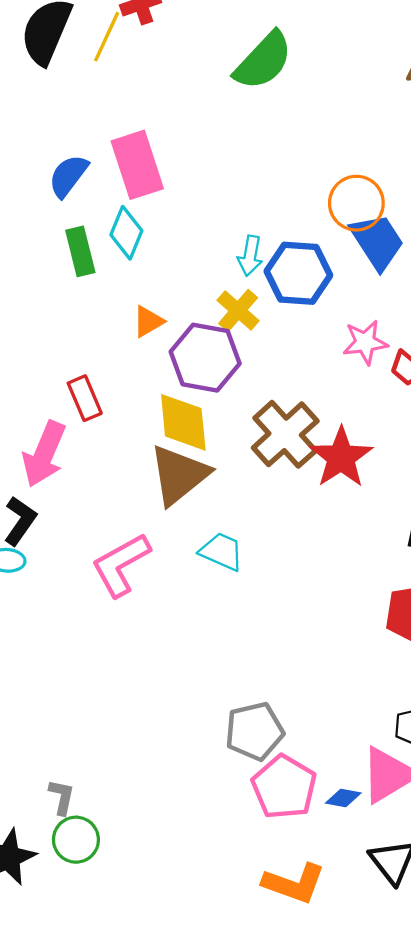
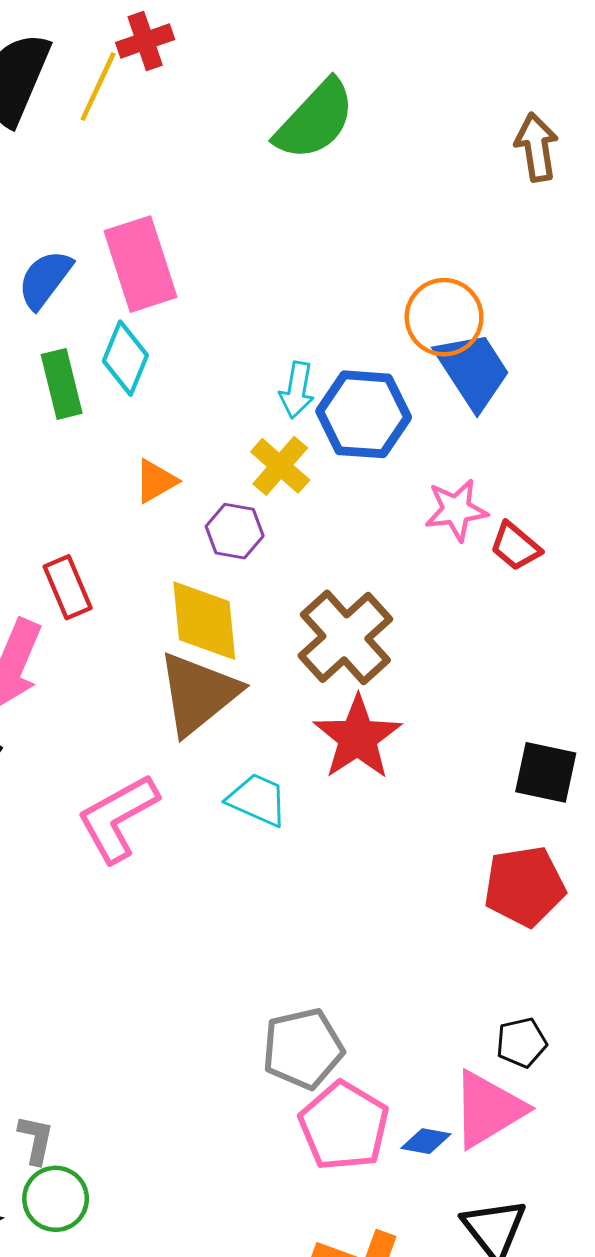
purple hexagon: (205, 358) -> (235, 531), size x0.6
red star: (341, 457) -> (358, 738), moved

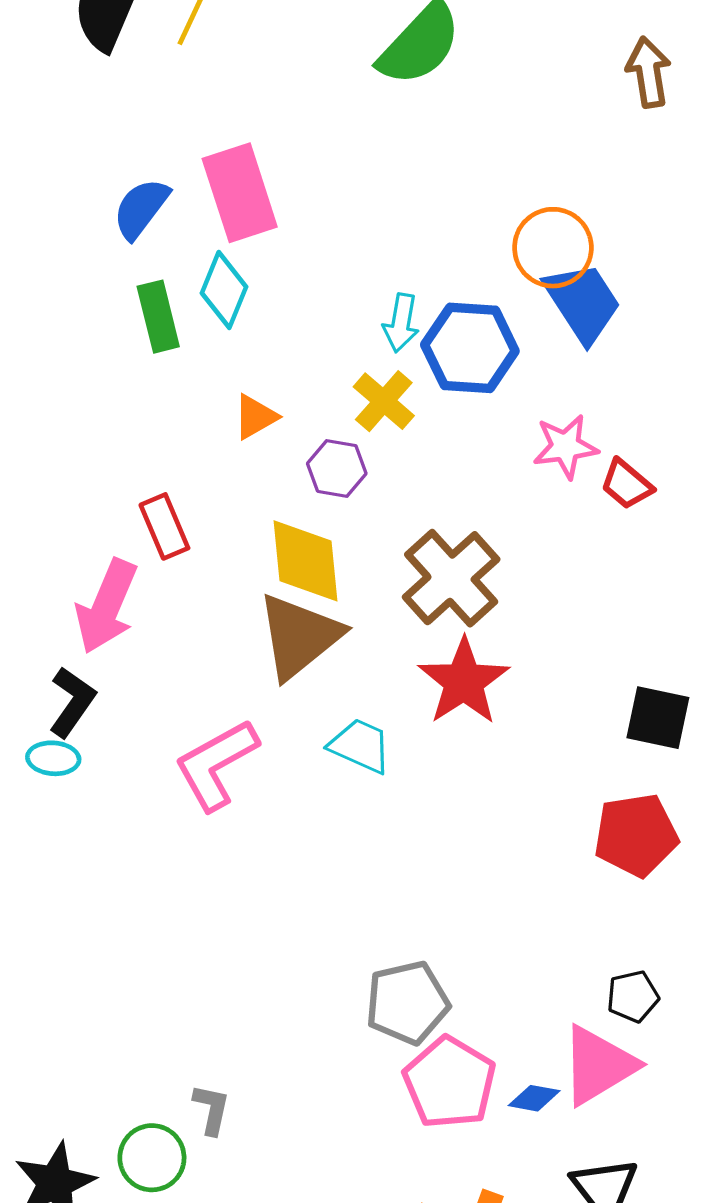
gray L-shape: (36, 1140) -> (211, 1109), moved

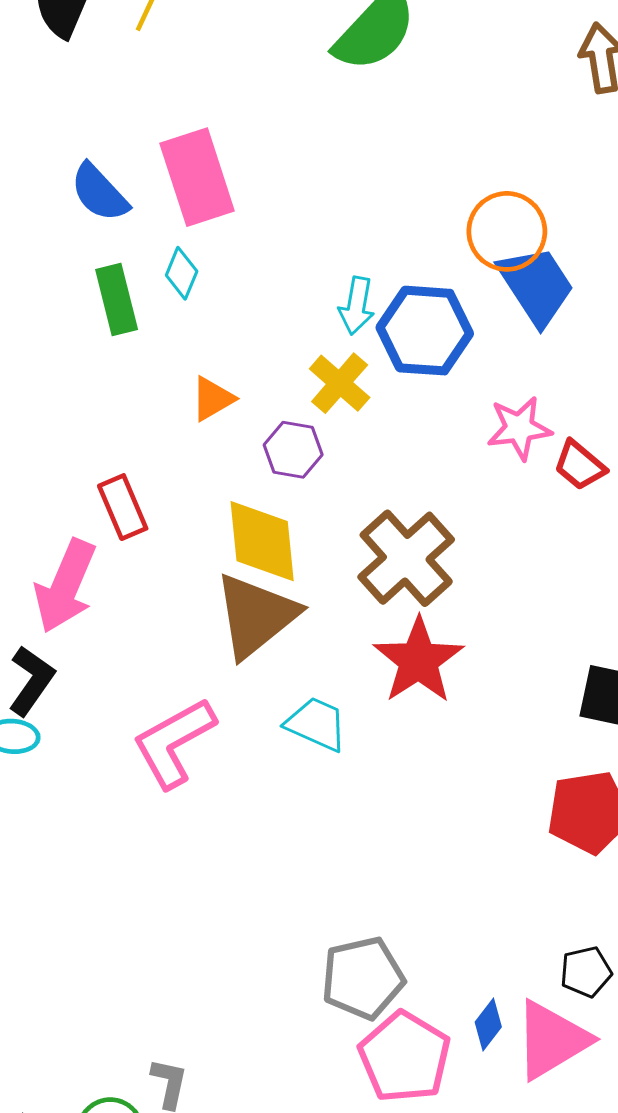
blue semicircle: (141, 208) -> (99, 193), turned -80
cyan diamond: (224, 290) -> (182, 273), size x0.7
blue diamond: (534, 1098) -> (488, 1024), moved, turned -63

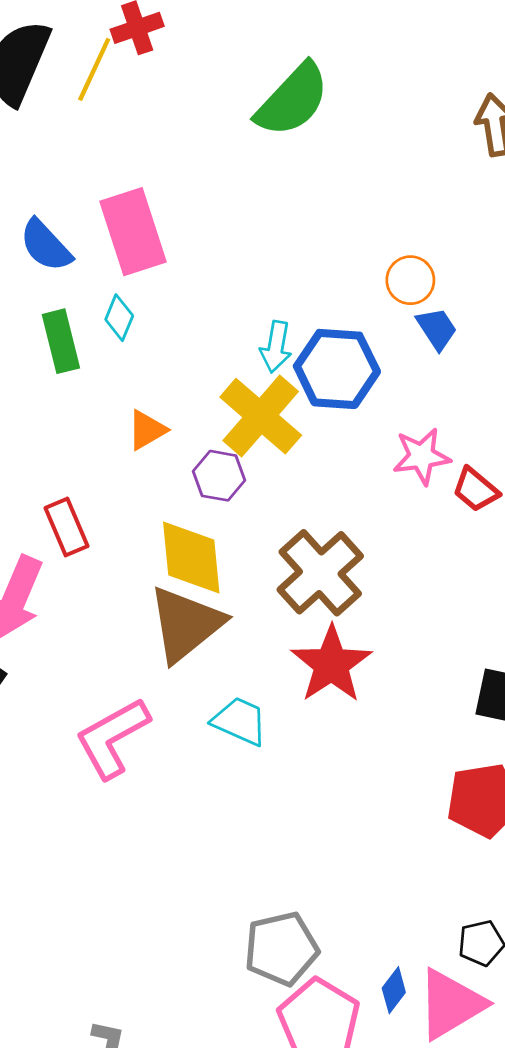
orange circle: (507, 231) -> (410, 280), size x0.7
blue trapezoid: (536, 286) -> (437, 329), size x0.6
yellow cross: (340, 383) -> (261, 416), size x1.5

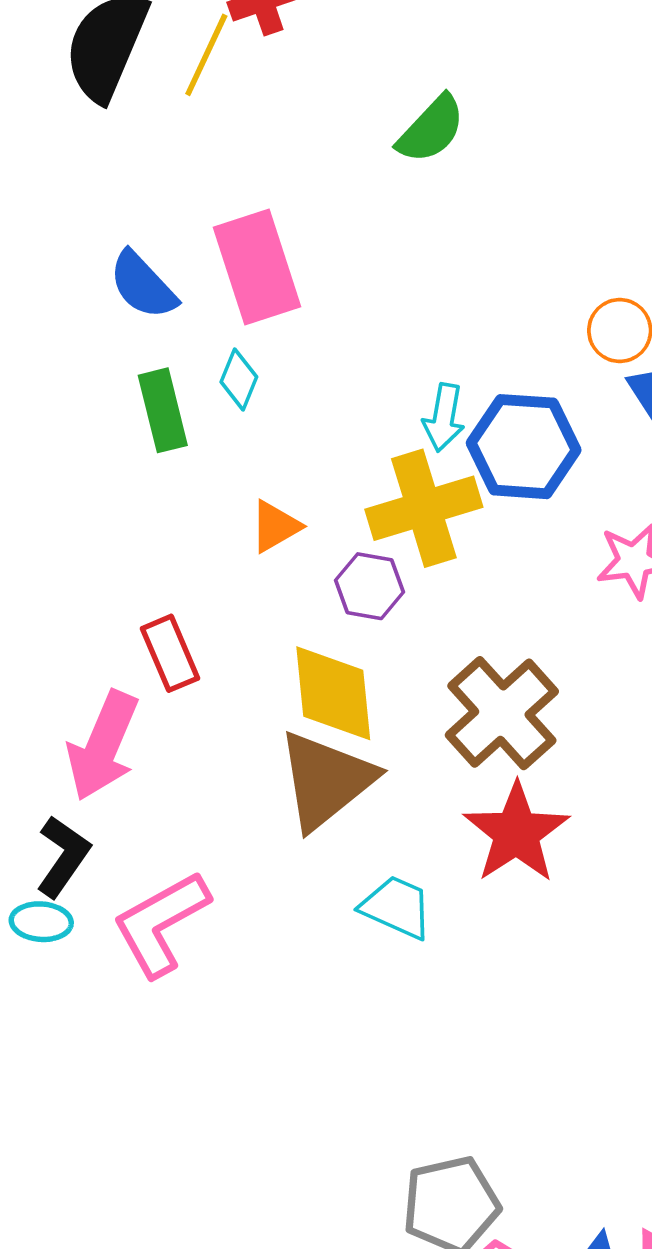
green semicircle: (293, 100) -> (431, 129), moved, size x0.7
yellow cross: (261, 416) -> (424, 508), turned 32
pink L-shape: (112, 738) -> (161, 923), moved

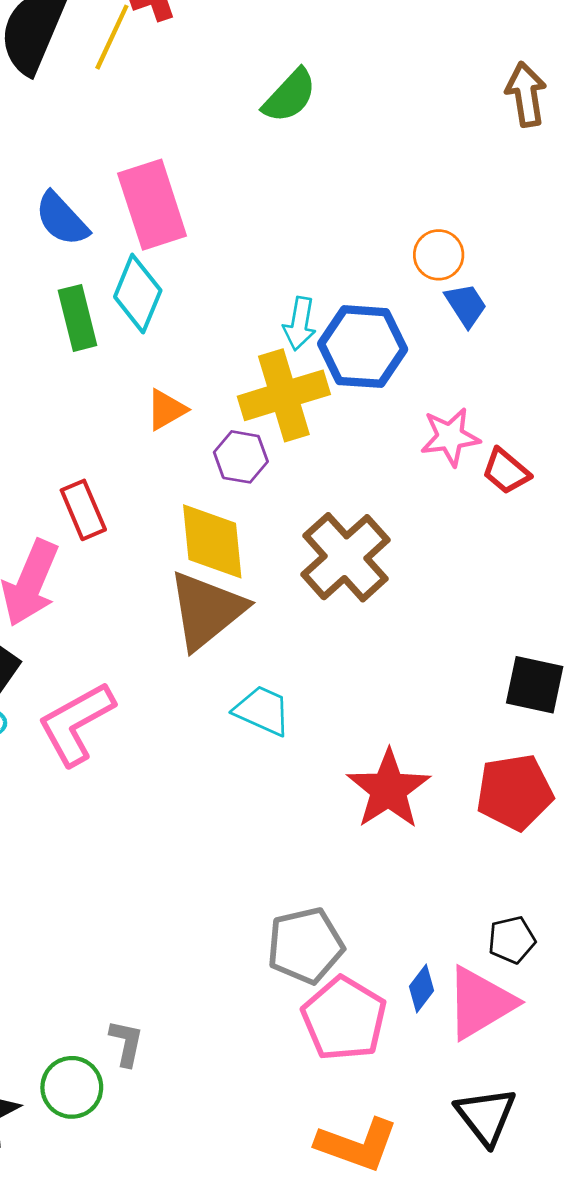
cyan diamond: (239, 379) -> (138, 294), size x1.6
red star: (516, 833) -> (388, 789), moved

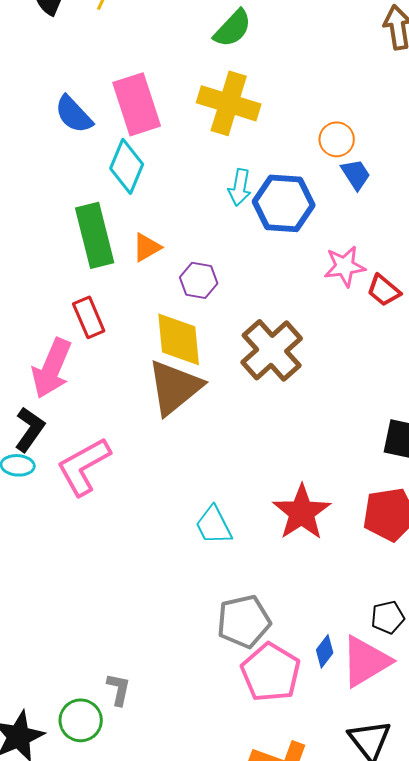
green rectangle: (78, 318) -> (95, 235), moved, size x1.4
yellow cross: (284, 395) -> (229, 103), moved, turned 34
cyan trapezoid: (262, 711) -> (214, 525), moved, turned -141

